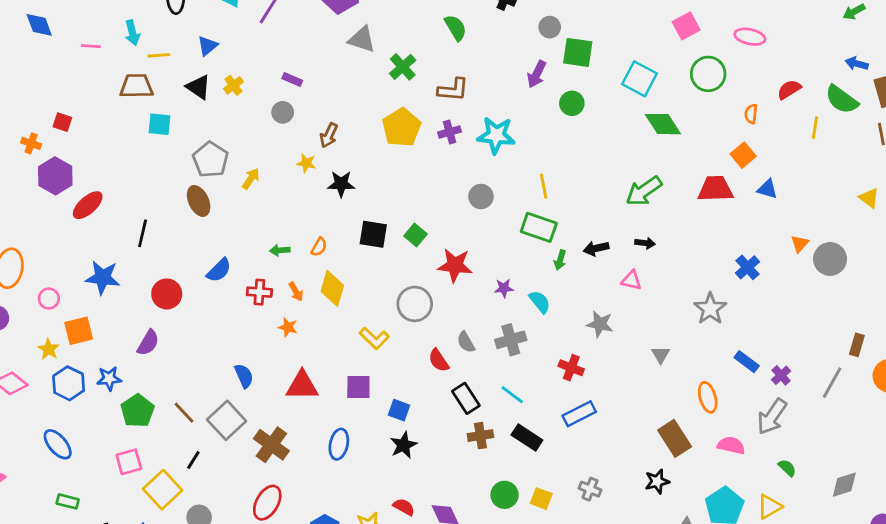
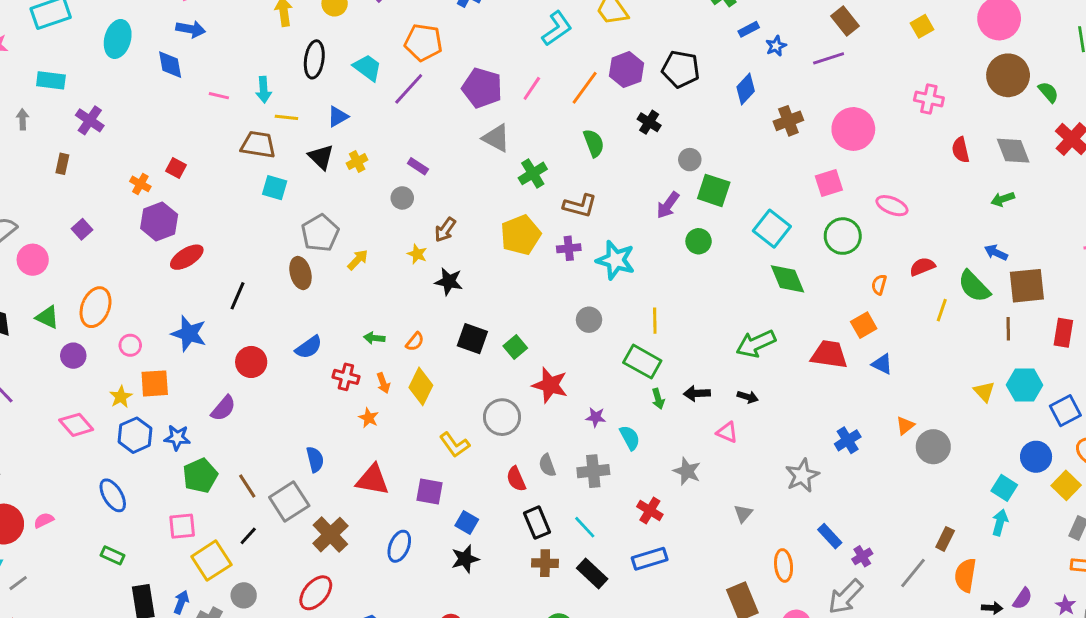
green arrow: (560, 260) -> (658, 399), turned -42

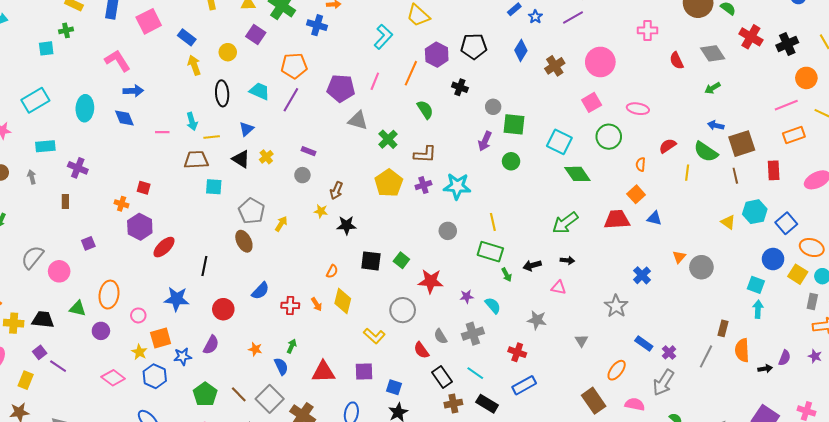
purple square: (82, 229) -> (88, 243), turned 32
green arrow: (374, 338) -> (292, 346), moved, turned 120
orange star: (369, 418) -> (255, 349), moved
blue star: (177, 438) -> (183, 356), moved
orange ellipse: (784, 565) -> (617, 370), turned 55

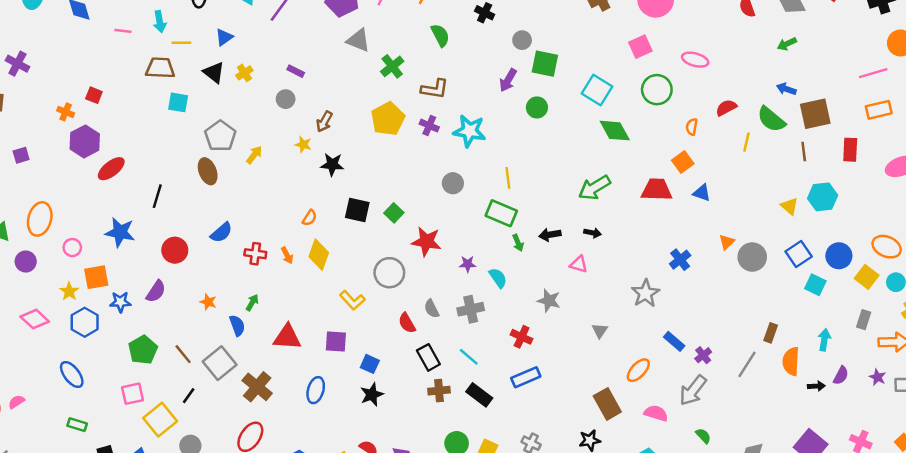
purple cross: (423, 185) -> (429, 126), turned 35
blue square: (786, 223) -> (799, 254), moved
gray rectangle: (812, 301) -> (864, 320), moved
cyan arrow: (758, 309) -> (824, 340), moved

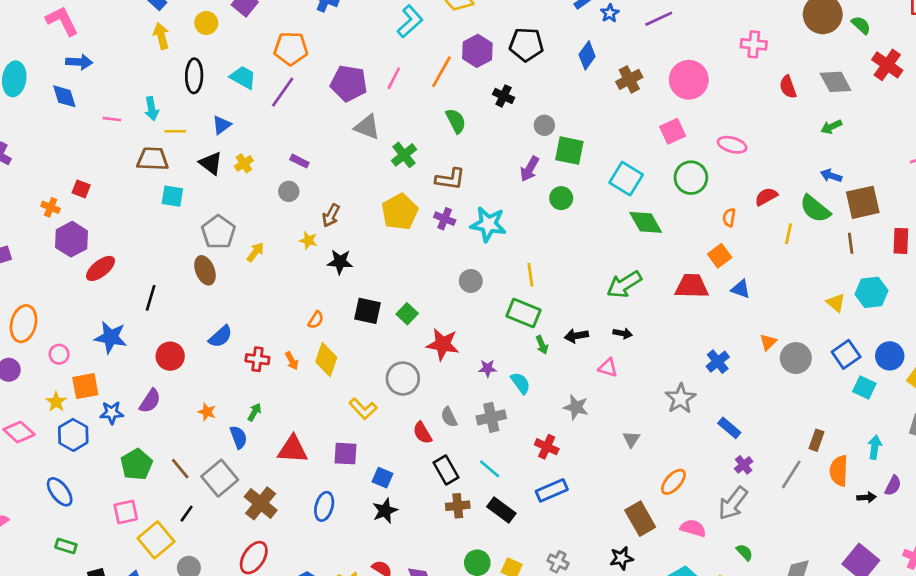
blue rectangle: (674, 341) -> (729, 428), moved

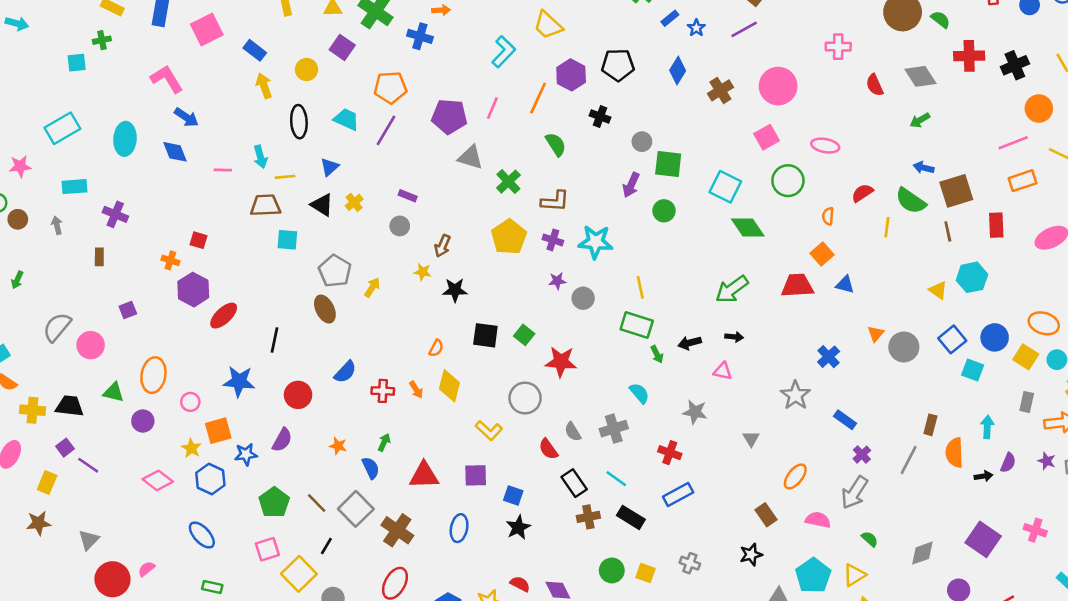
blue arrow: (79, 62) -> (186, 117), turned 35
red cross: (887, 65) -> (969, 56), turned -32
purple star: (488, 368) -> (557, 281), moved
brown rectangle: (640, 519) -> (766, 515), size x0.7

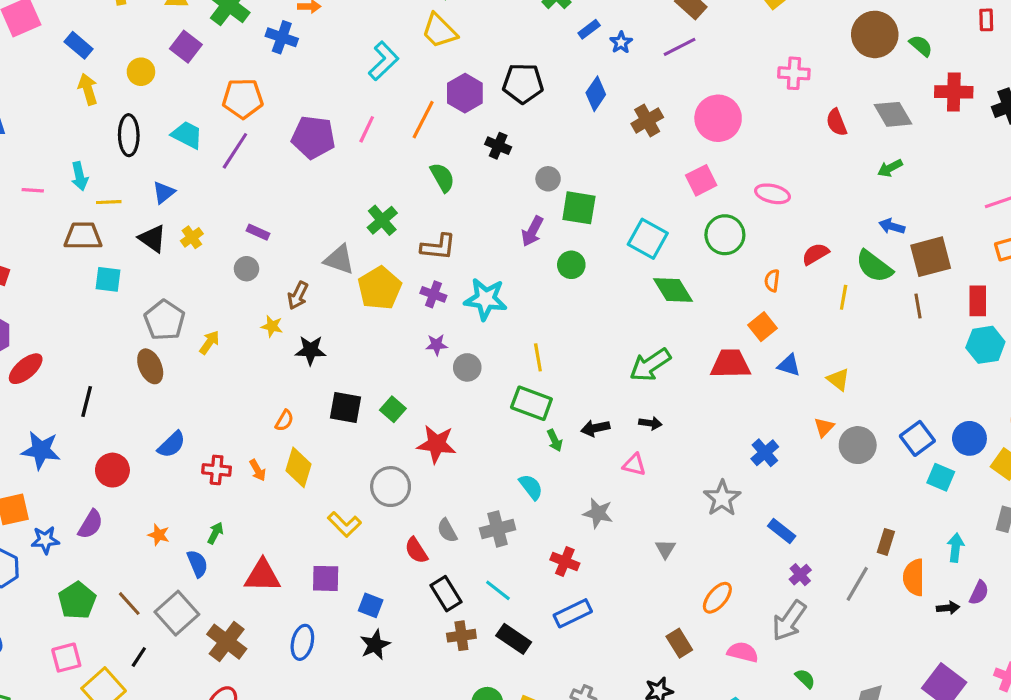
gray triangle: (470, 157) -> (339, 259), moved
cyan hexagon: (972, 277) -> (985, 345), moved
yellow triangle: (938, 290) -> (838, 379), moved

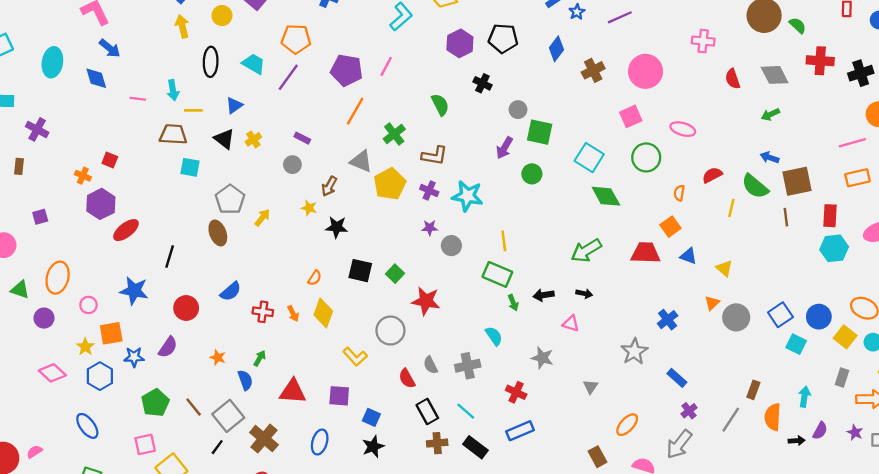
orange line: (423, 120) -> (355, 111), moved
black line: (139, 657) -> (217, 447), moved

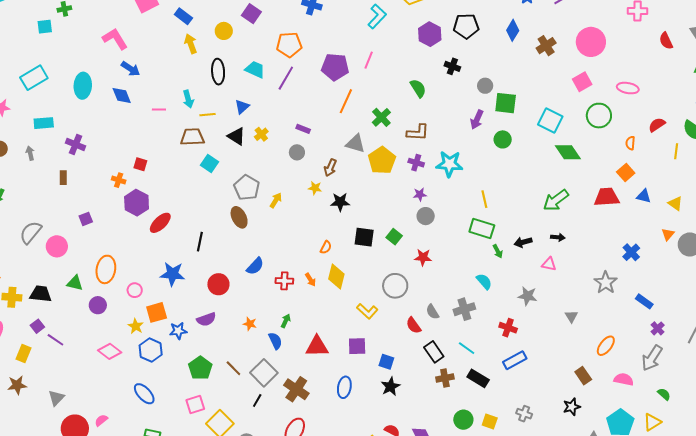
cyan square: (190, 167) -> (210, 164), turned 30
gray circle: (451, 246) -> (426, 216), moved
red star: (426, 301) -> (423, 257), size x0.7
purple semicircle: (168, 347) -> (206, 319), turned 42

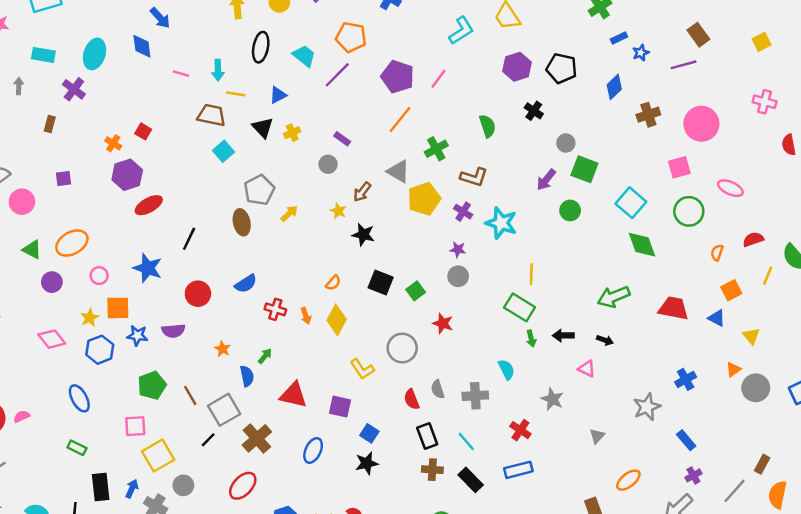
cyan ellipse: (83, 86) -> (95, 54), moved
orange square: (626, 173) -> (731, 290), moved
orange ellipse: (106, 269) -> (72, 243), turned 36

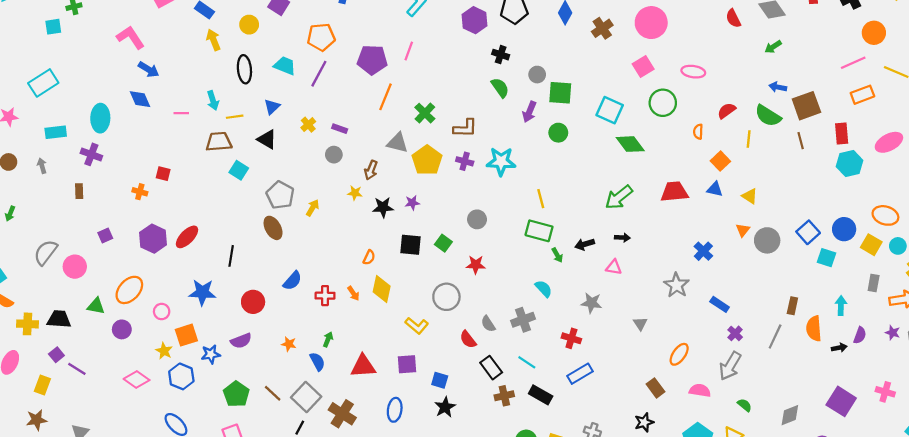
green semicircle: (487, 126) -> (500, 88), moved
yellow cross: (292, 133) -> (308, 125), moved
purple hexagon: (127, 175) -> (153, 239), moved
purple star: (458, 250) -> (412, 203), moved

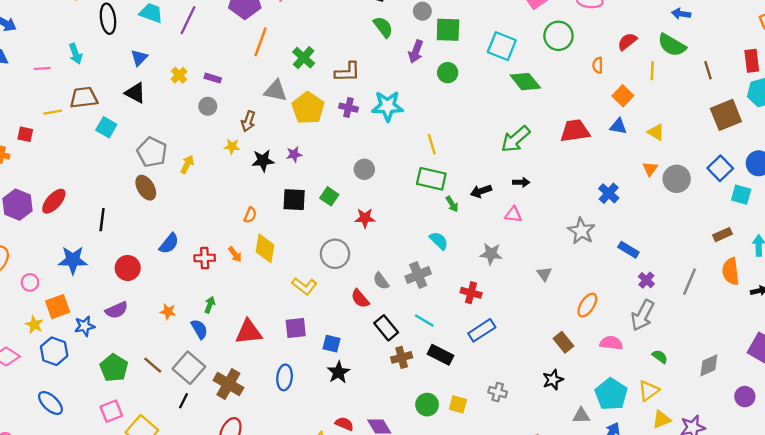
brown square: (806, 106) -> (726, 115), moved
yellow line: (235, 117) -> (53, 112), moved
brown rectangle: (792, 306) -> (722, 235), moved, turned 56

